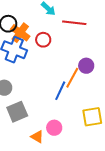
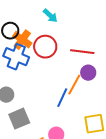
red line: (74, 23) -> (82, 52), moved
red circle: (43, 40) -> (45, 47), size x1.5

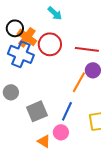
blue line: (62, 98) -> (67, 111), moved
gray square: (19, 119) -> (37, 111), moved

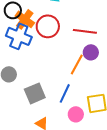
pink circle: (61, 132) -> (76, 114), moved

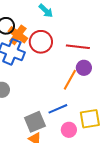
gray square: (35, 93) -> (35, 122), moved
blue line: (65, 93) -> (58, 109), turned 42

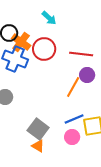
blue line: (58, 109) -> (74, 119), moved
gray square: (35, 122) -> (38, 129), turned -30

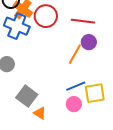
gray square: (38, 129) -> (27, 96), moved

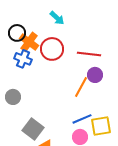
blue cross: (17, 26) -> (23, 59), size x0.7

